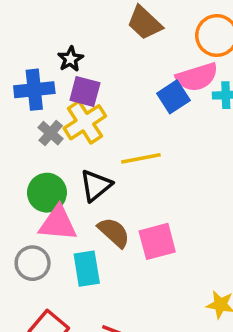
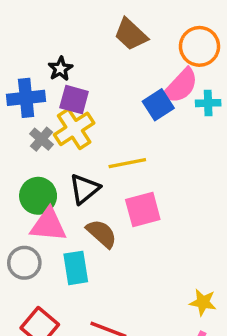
pink semicircle: (197, 77) -> (181, 86), turned -30
pink square: (157, 241) -> (143, 210), moved

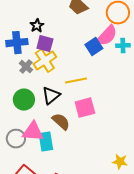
pink triangle: (48, 225) -> (33, 132), moved

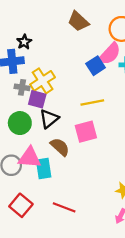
black star: (37, 26) -> (24, 42), moved
purple square: (45, 44) -> (37, 99), moved
gray cross: (26, 67) -> (22, 87), turned -32
yellow line: (76, 81) -> (92, 102), moved

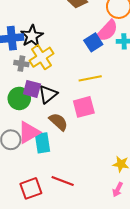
black star: (24, 42) -> (32, 36), moved, size x1.5
purple square: (37, 99) -> (32, 89), moved
pink triangle: (30, 158) -> (29, 132), turned -35
red square: (21, 205) -> (31, 188), moved, turned 30

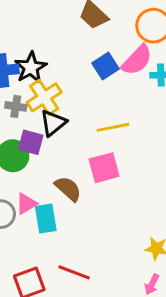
blue square: (93, 42) -> (106, 66), moved
black triangle: (48, 94) -> (53, 123), moved
pink triangle: (29, 132) -> (26, 204), size x0.7

